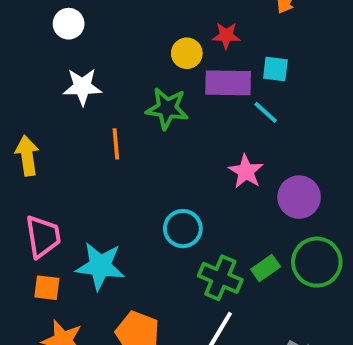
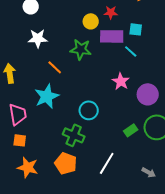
orange line: (116, 144) -> (55, 67), turned -42
cyan star: (100, 266) -> (47, 96), moved, turned -30
green cross: (220, 278) -> (74, 135), moved

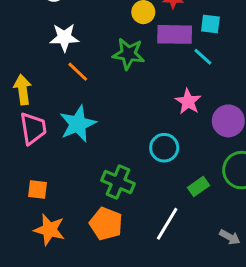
orange line: (55, 67) -> (78, 72), moved
cyan circle: (89, 110) -> (164, 148), moved
pink trapezoid: (18, 114) -> (33, 128), moved
green rectangle: (131, 130) -> (198, 186), moved

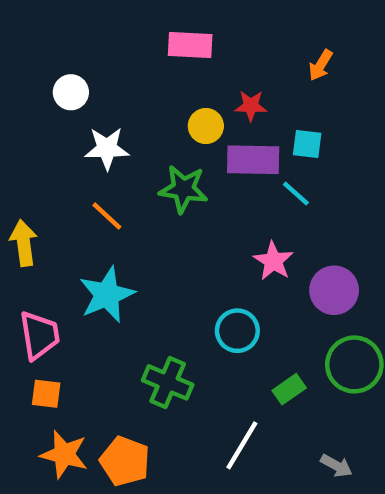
white star: (64, 37) -> (107, 148), moved
pink trapezoid: (33, 128) -> (39, 335), moved
orange pentagon: (106, 224) -> (125, 461), moved

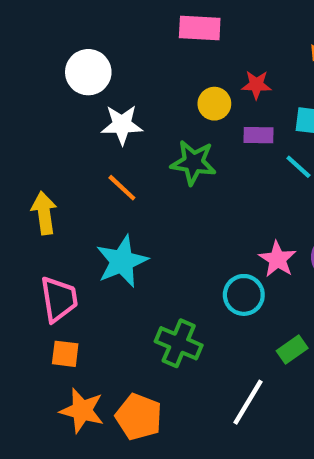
white circle: (71, 92) -> (88, 72), size x1.4
purple rectangle: (253, 160) -> (259, 135), size x0.6
pink star: (273, 261) -> (277, 259), moved

